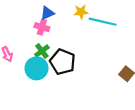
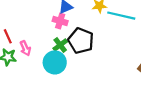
black pentagon: (63, 62) -> (81, 41), moved

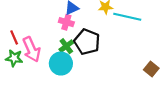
pink arrow: (25, 48) -> (32, 49), size x1.6

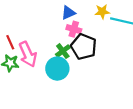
pink cross: (66, 22) -> (74, 29), moved

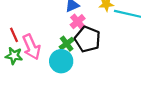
pink cross: (74, 29) -> (78, 22), turned 32

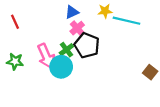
red line: (14, 35) -> (15, 22), moved
pink arrow: (32, 47) -> (46, 56), moved

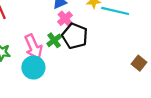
cyan circle: (61, 67) -> (33, 67), moved

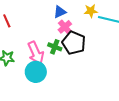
green cross: (54, 40) -> (55, 47), turned -32

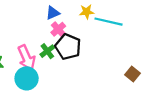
green cross: (55, 47) -> (47, 51), turned 32

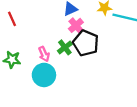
pink arrow: (27, 58) -> (44, 54), size x0.6

